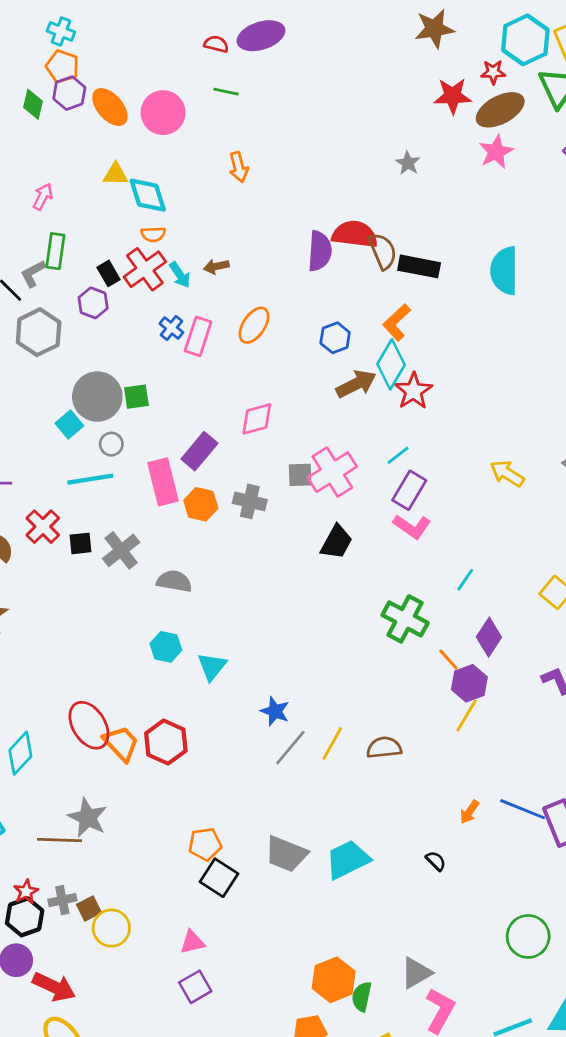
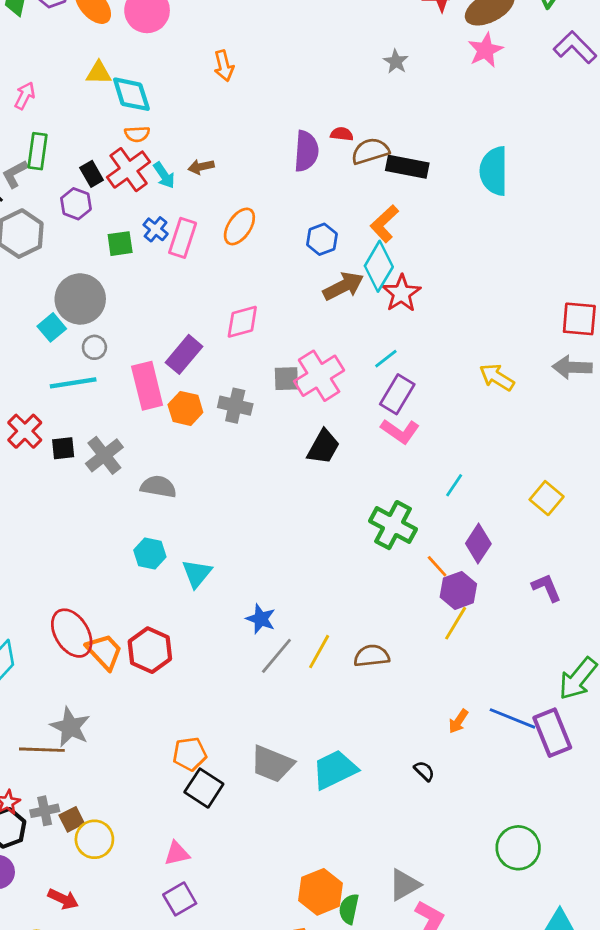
red semicircle: (355, 234) -> (342, 134), size x0.5
brown semicircle: (383, 251) -> (370, 151), turned -84
green square: (136, 397) -> (120, 244), moved
red arrow: (54, 987) -> (63, 899), moved, size x0.7

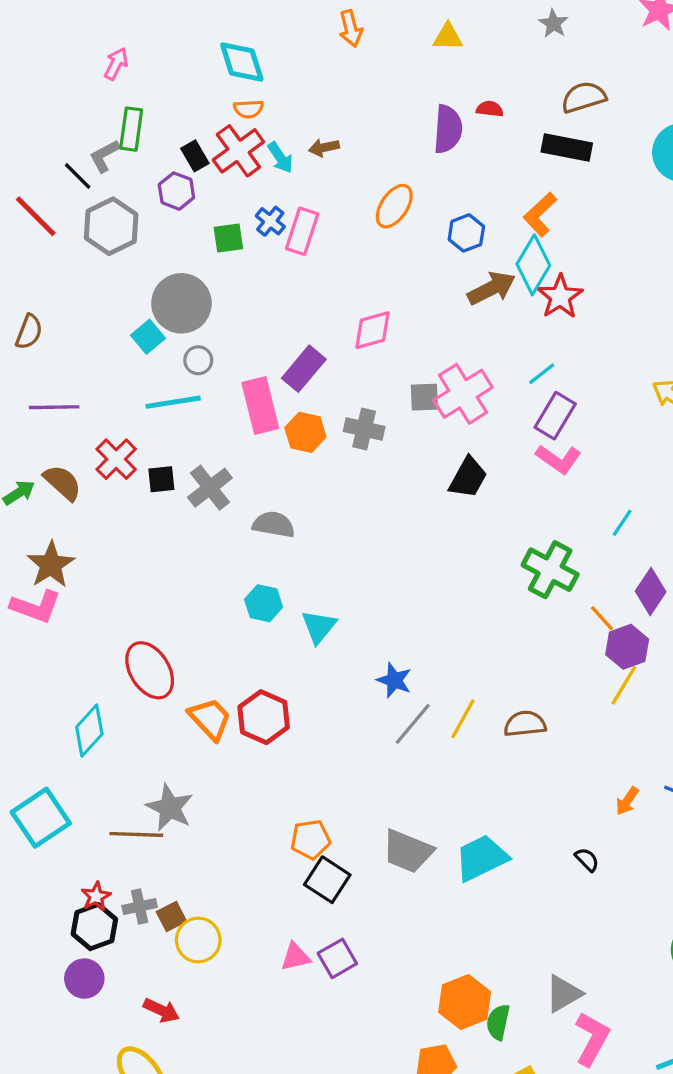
yellow triangle: (99, 73) -> (448, 37), moved
brown semicircle: (370, 151) -> (584, 97), moved
orange ellipse: (239, 226) -> (394, 206), moved
red ellipse: (72, 633) -> (150, 670), moved
purple square: (180, 899) -> (337, 958), moved

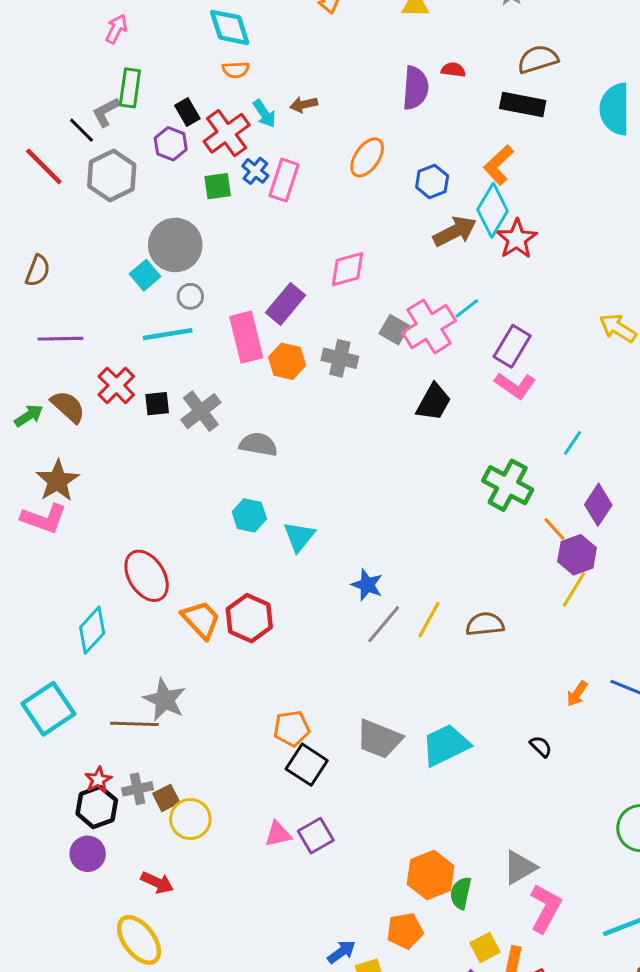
red cross: (238, 151) -> (227, 133), moved
cyan line: (542, 374) -> (467, 308), moved
gray square: (424, 397) -> (394, 330), turned 32

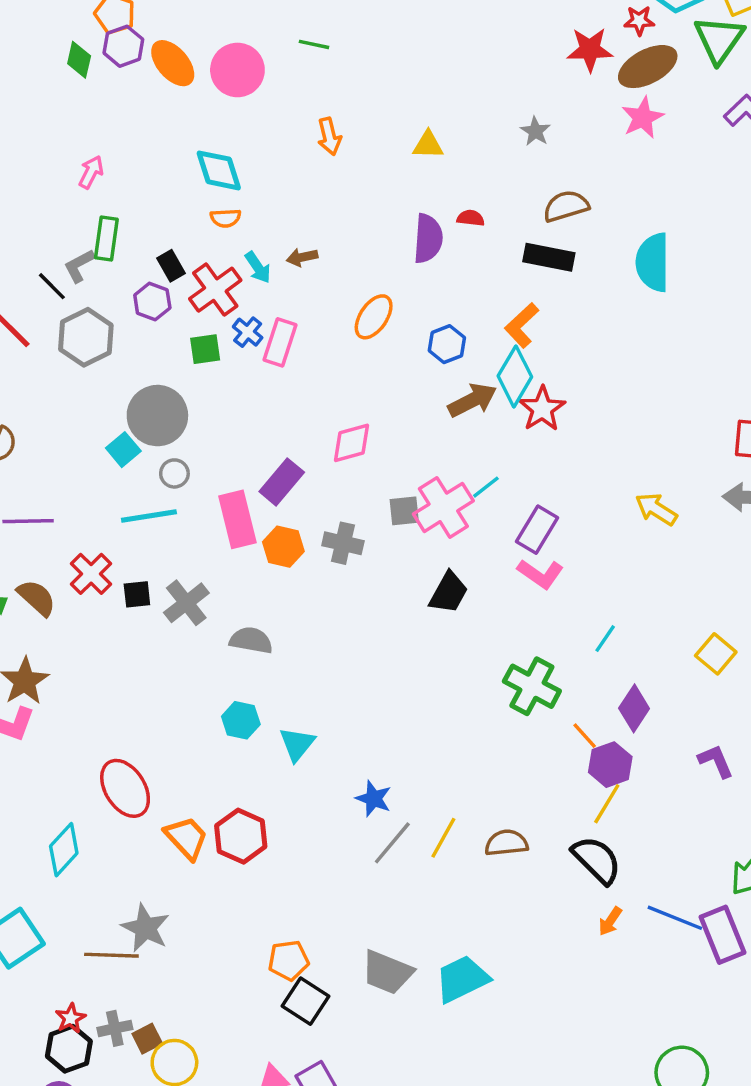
gray square: (394, 330) -> (404, 511), turned -36
black semicircle: (541, 747) -> (597, 860), moved, size x2.0

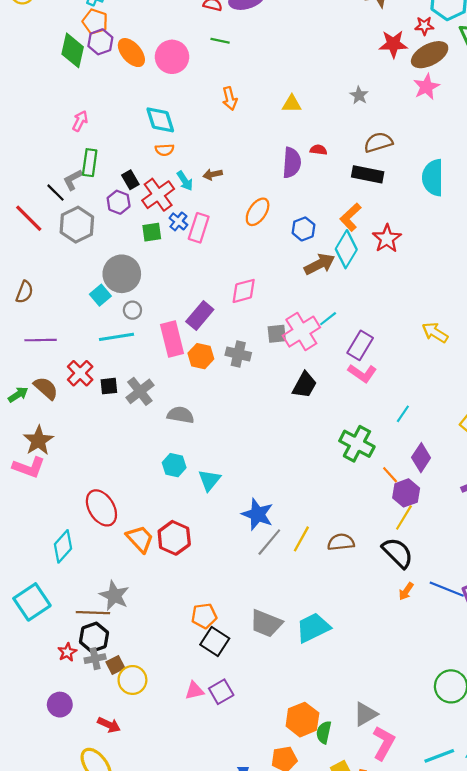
green diamond: (79, 60) -> (73, 50), size x1.5
red star: (542, 409) -> (387, 239), moved
blue star: (374, 799) -> (258, 514), size x1.4
black hexagon: (69, 1049) -> (94, 637), moved

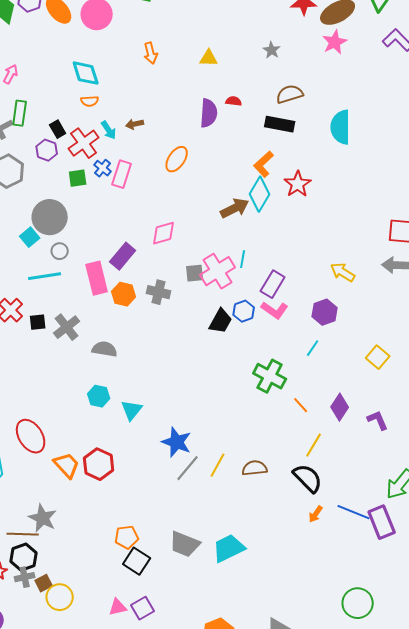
blue hexagon: (303, 229) -> (244, 311), moved
cyan line: (328, 319) -> (243, 259), turned -42
purple diamond: (421, 458) -> (340, 407), moved
purple hexagon: (406, 493) -> (325, 312), moved

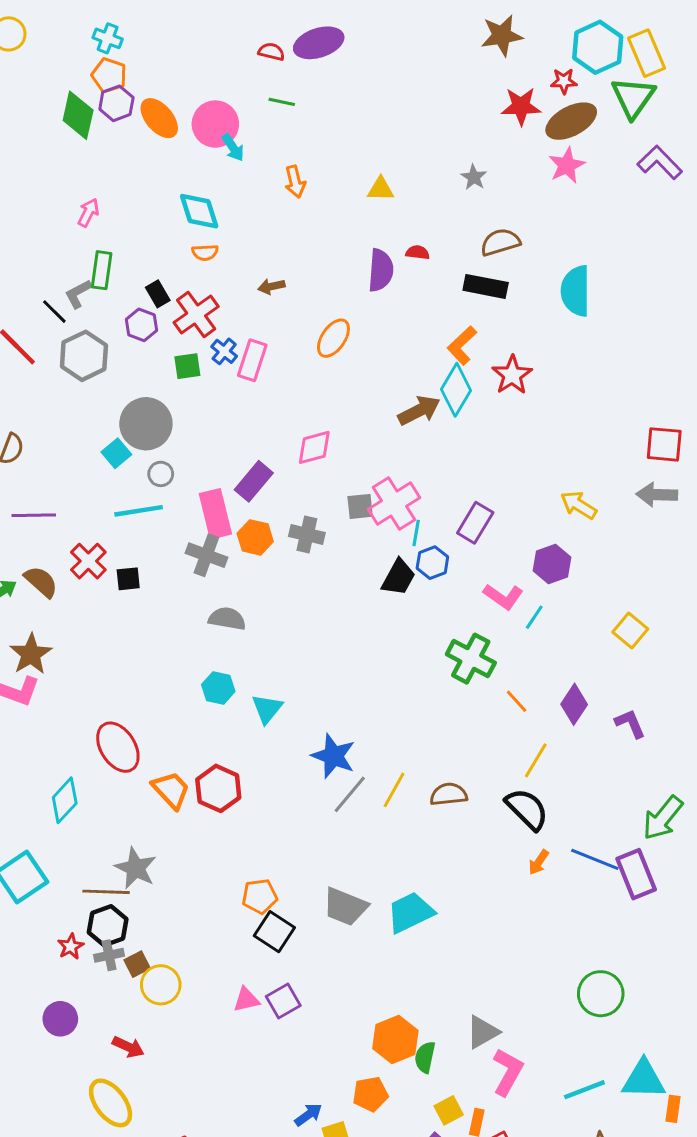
cyan arrow: (109, 130) -> (233, 148), moved
cyan line: (243, 259) -> (416, 533), moved
pink L-shape: (275, 310) -> (503, 597), moved
gray cross: (67, 327) -> (206, 555), moved, turned -32

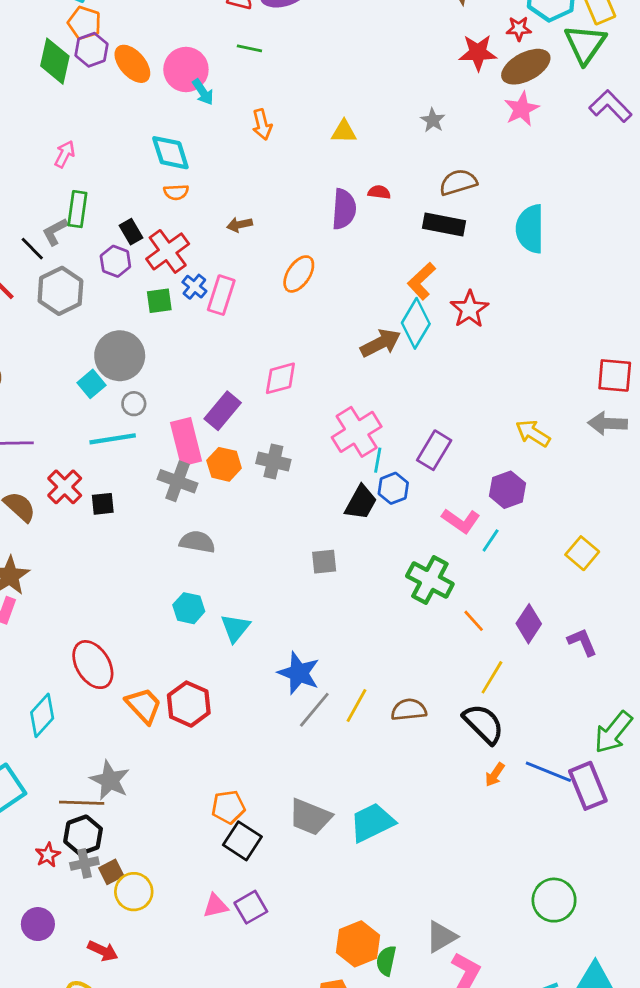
gray square: (360, 506) -> (324, 562), moved

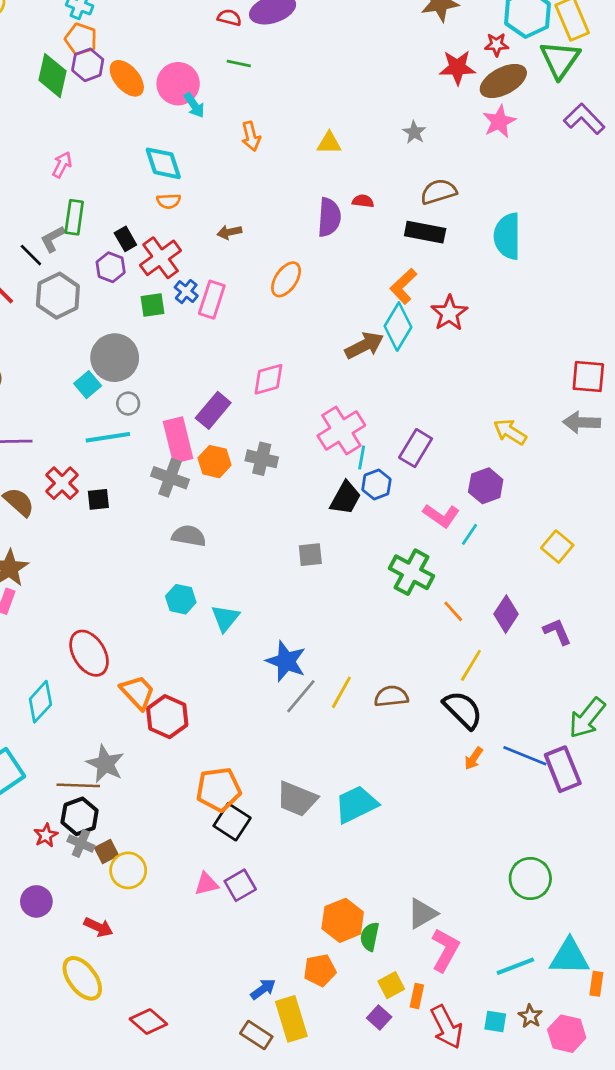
red hexagon: (189, 704) -> (167, 717), moved
orange pentagon: (228, 807) -> (219, 789), size x1.4
gray cross: (84, 863) -> (81, 843), turned 35

